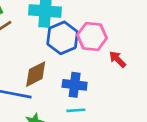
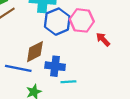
blue cross: (75, 85) -> (55, 66), moved

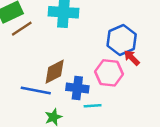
pink hexagon: (82, 20) -> (109, 73), moved
blue hexagon: (57, 22) -> (122, 40), moved

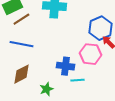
brown diamond: (55, 72) -> (21, 74), moved
blue line: (36, 91) -> (21, 44), moved

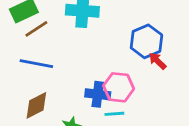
pink hexagon: (90, 54) -> (119, 87), moved

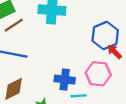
pink hexagon: (119, 87) -> (98, 74), moved

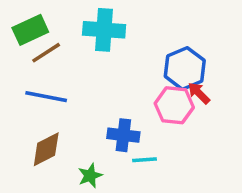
pink hexagon: (98, 74) -> (174, 105), moved

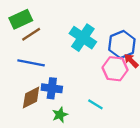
cyan cross: (104, 30) -> (83, 38), moved, turned 30
blue cross: (123, 135) -> (52, 88), moved
cyan line: (144, 160) -> (95, 104), turned 35

